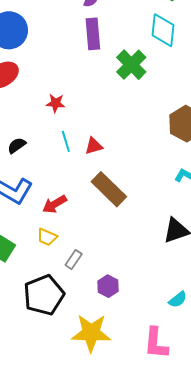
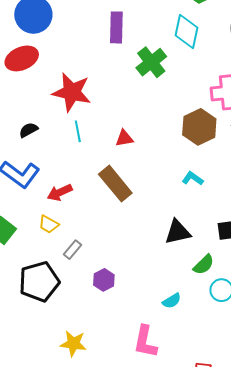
red star: (56, 103) -> (72, 92), size x2.0
red triangle: (94, 146) -> (124, 138), moved
yellow star: (91, 333) -> (73, 343), moved, size x0.7

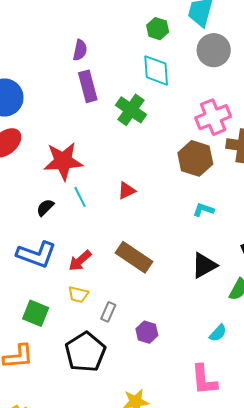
black semicircle: (29, 130) -> (45, 207), moved
brown rectangle: (115, 184) -> (134, 257), moved

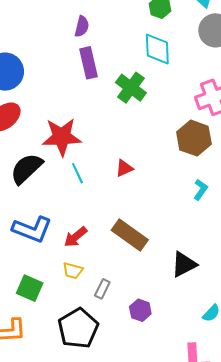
black semicircle: (45, 207) -> (26, 169), moved, size x1.8
cyan L-shape: (203, 210) -> (201, 190), turned 105
black triangle: (204, 265) -> (184, 264), moved

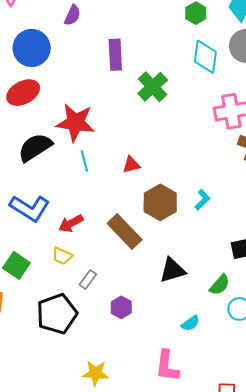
purple semicircle: (82, 26) -> (73, 15), moved
cyan diamond: (157, 49) -> (205, 57), moved
brown hexagon: (194, 138) -> (160, 202), moved

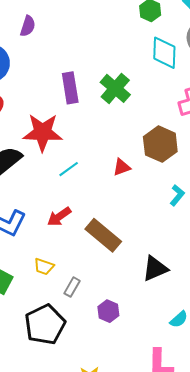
purple rectangle: (115, 55) -> (70, 88), moved
cyan line: (84, 161) -> (69, 169), moved, turned 75
red triangle: (131, 165) -> (122, 167), moved
brown hexagon: (160, 202) -> (160, 144), moved
red arrow: (71, 223) -> (59, 217), moved

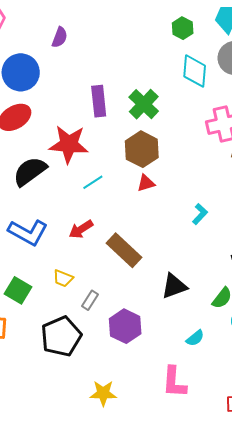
brown hexagon: (160, 144) -> (142, 149), moved
purple hexagon: (108, 311) -> (125, 326), size x1.5

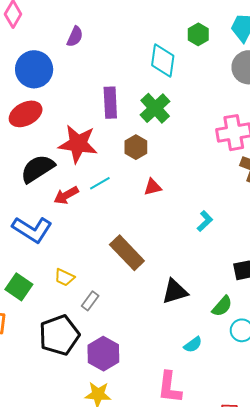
cyan diamond: (195, 71) -> (163, 60), moved
brown hexagon: (142, 149) -> (136, 147), moved, size x0.7
red arrow: (81, 229) -> (66, 195), moved
purple hexagon: (125, 326) -> (103, 354), moved

